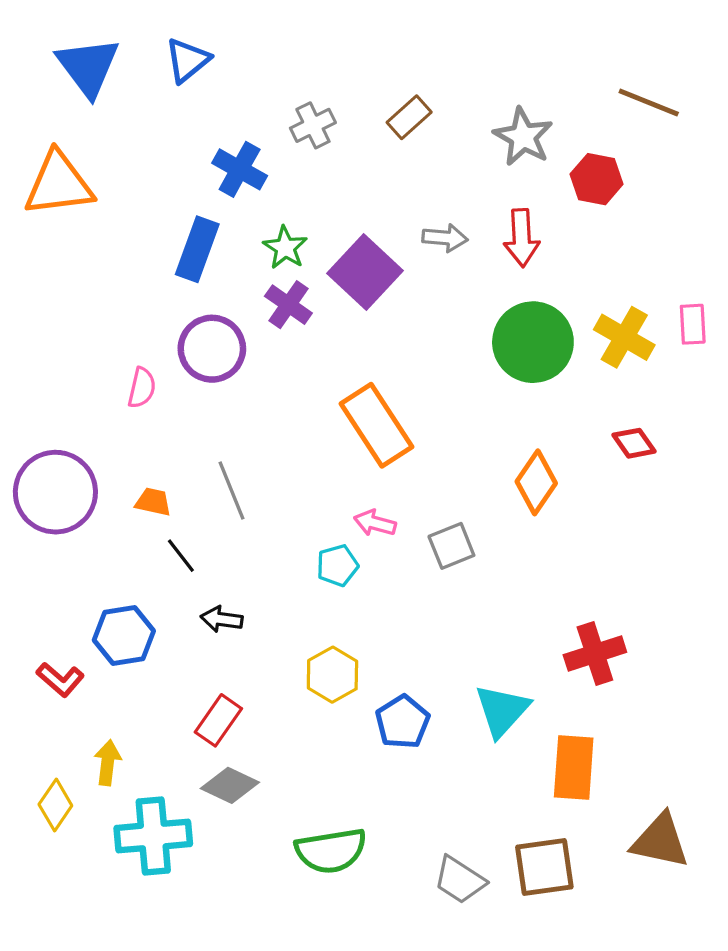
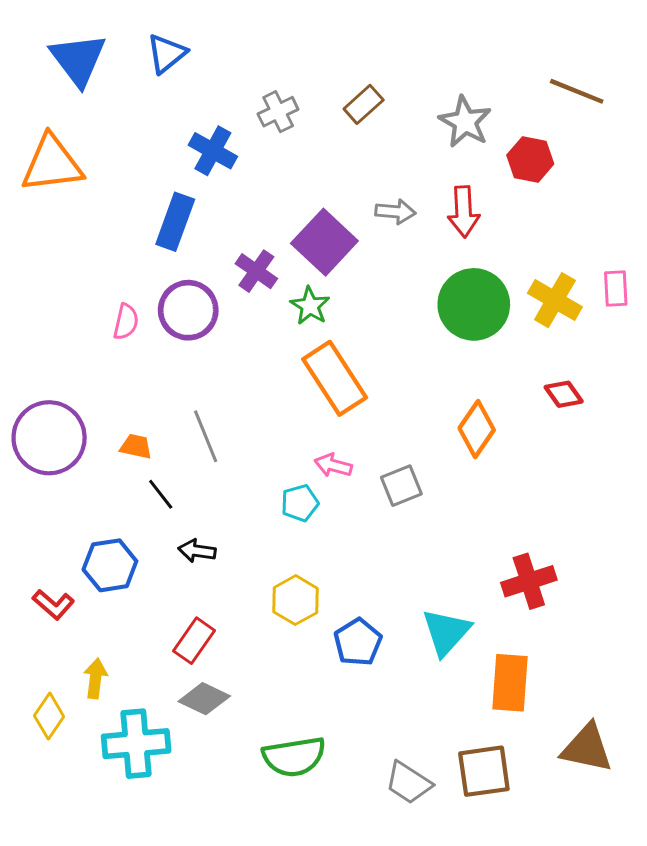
green star: (285, 248) -> (310, 306), moved
pink semicircle: (142, 388) -> (126, 322), moved

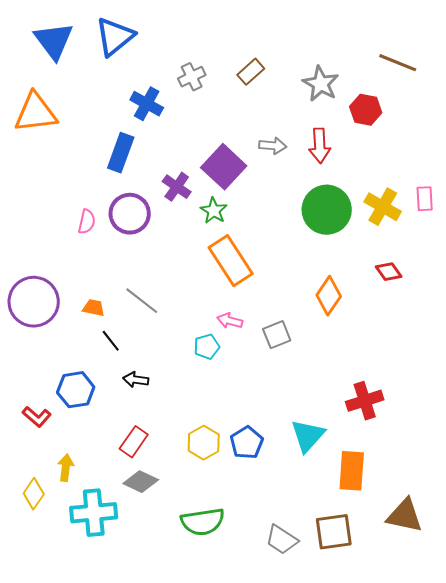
blue triangle: (166, 54) -> (115, 37), size x1.4
gray line: (206, 436) -> (142, 301), turned -30
yellow hexagon: (295, 600) -> (204, 443), moved

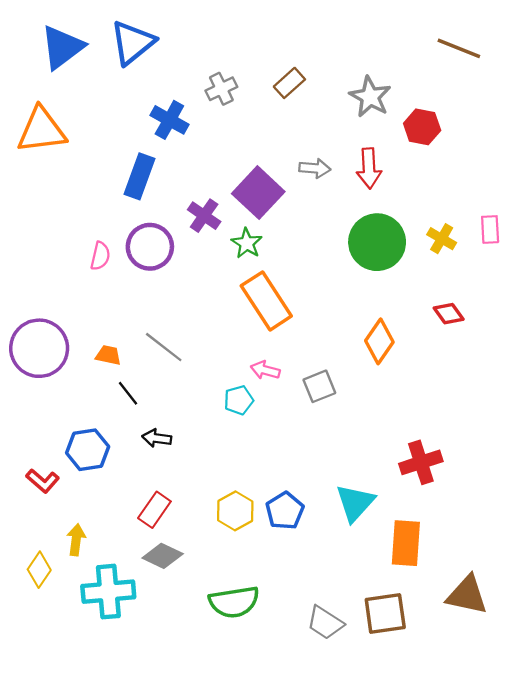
blue triangle: (54, 41) -> (62, 47), turned 30
brown line: (398, 63) -> (459, 48), moved
yellow cross: (383, 207) -> (442, 239), size x0.7

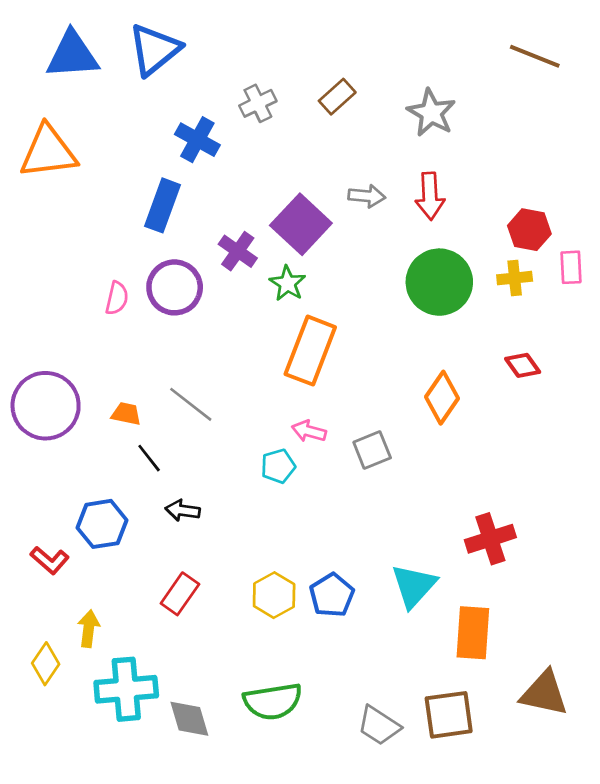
blue triangle: (62, 47) -> (72, 55), turned 33
red hexagon: (422, 127) -> (529, 230), moved
yellow cross: (442, 239) -> (515, 278), turned -36
orange rectangle: (266, 301) -> (310, 351), turned 54
gray diamond: (163, 556) -> (189, 719), moved, turned 48

